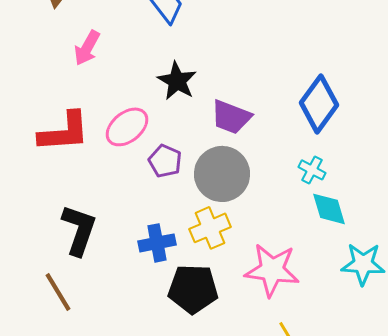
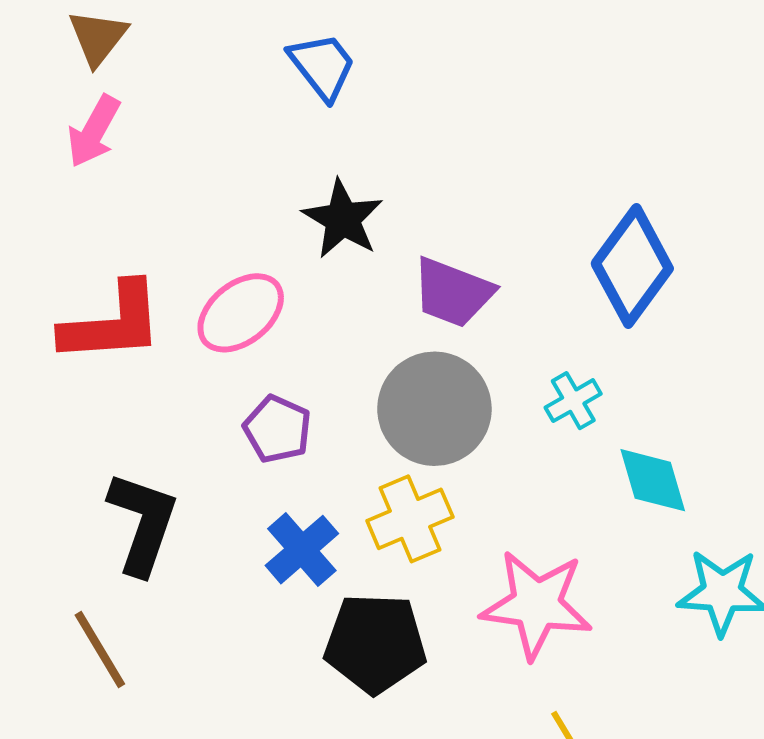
pink arrow: (87, 48) -> (94, 131), moved
purple pentagon: (165, 161) -> (277, 429), moved
cyan cross: (312, 170) -> (573, 401), moved, turned 32
blue cross: (157, 243) -> (302, 550), turned -30

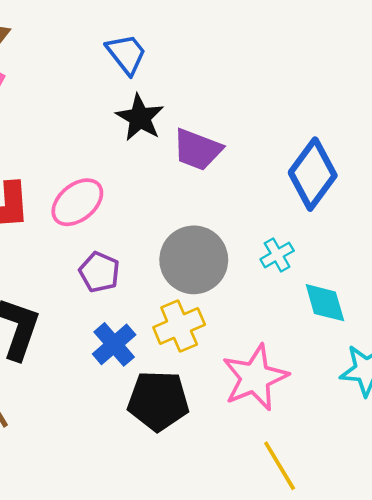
black star: (343, 219) -> (140, 118), moved
purple trapezoid: (453, 292) -> (197, 150), moved
pink star: (536, 605) -> (255, 377), turned -30

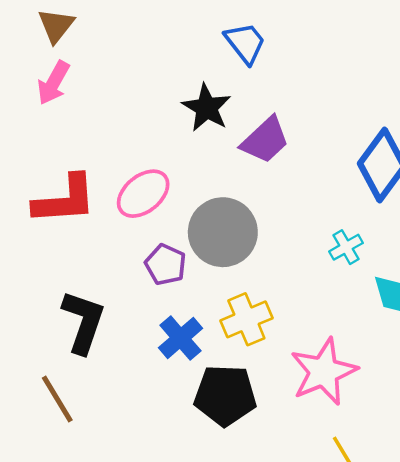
blue trapezoid: (126, 54) -> (245, 43), moved
purple trapezoid: (197, 150) -> (265, 140), turned -64
gray circle: (194, 260) -> (223, 232), moved

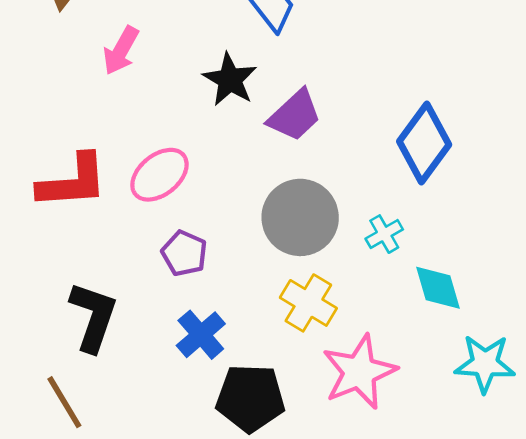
pink arrow: (53, 83) -> (121, 51), moved
gray circle: (223, 232) -> (300, 217), moved
yellow cross: (246, 319) -> (308, 303), moved, turned -36

